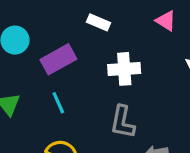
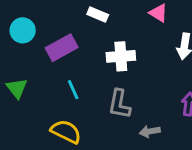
cyan line: (58, 103) -> (73, 90), moved

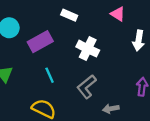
white cross: (121, 56) -> (88, 49), turned 30
gray L-shape: (119, 104) -> (87, 87), turned 40

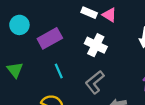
pink triangle: (118, 14) -> (109, 15), moved
white rectangle: (69, 15) -> (89, 13), moved

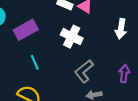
gray L-shape: (95, 82) -> (84, 71), moved

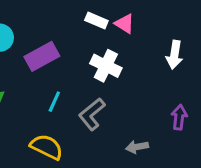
cyan line: (35, 62) -> (54, 102), turned 48
gray L-shape: (84, 71) -> (92, 114), moved

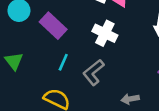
purple rectangle: (42, 56) -> (53, 26), turned 72

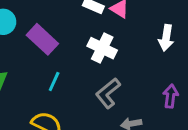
gray L-shape: (94, 72) -> (108, 93), moved

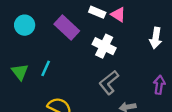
purple rectangle: (42, 39) -> (67, 27), moved
cyan line: (54, 82) -> (46, 68), moved

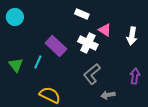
pink triangle: (118, 15) -> (105, 30), moved
cyan circle: (25, 25) -> (15, 17), moved
purple rectangle: (67, 27) -> (56, 46), moved

